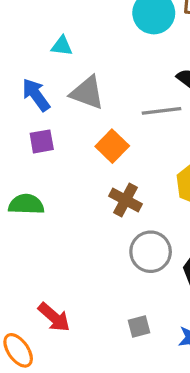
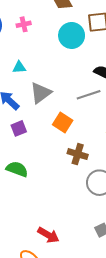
gray triangle: (87, 93) -> (41, 93), turned -45
green semicircle: (26, 204) -> (17, 169), turned 30

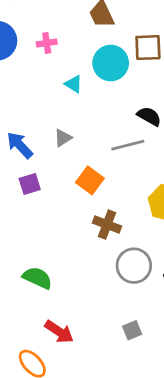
cyan triangle: (19, 67) -> (74, 84), moved, turned 32
gray triangle: (41, 93) -> (63, 138), size x0.6
green semicircle: (17, 169) -> (37, 278), moved

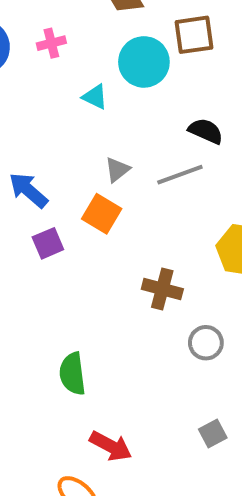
gray triangle: (63, 138) -> (117, 170), moved
orange square: (90, 180) -> (102, 214), moved
gray circle: (134, 266) -> (206, 343), size x0.7
green semicircle: (37, 278) -> (72, 374), turned -116

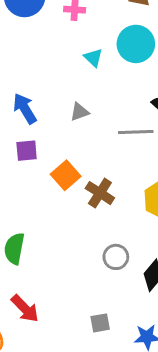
gray triangle: (117, 170) -> (79, 112), moved
orange square: (102, 214) -> (66, 175), moved
brown cross: (162, 289) -> (100, 193), moved

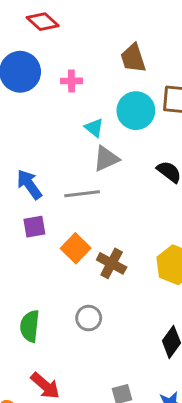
gray triangle: (79, 112) -> (106, 159), moved, size x1.4
gray line: (136, 132) -> (82, 194), moved
gray circle: (116, 257) -> (89, 318), moved

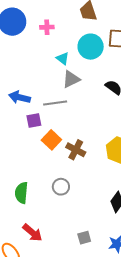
blue arrow: (29, 184) -> (20, 97), turned -40
purple square: (34, 227) -> (34, 120), moved

